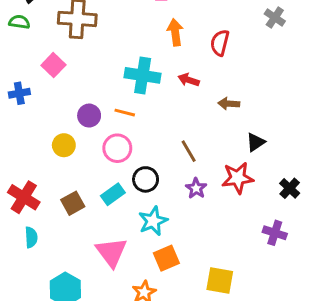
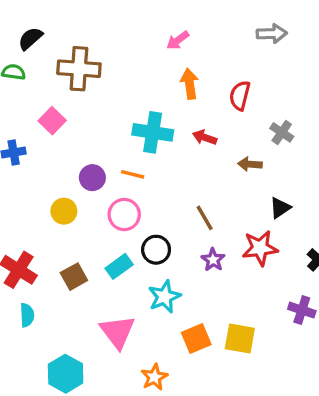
gray cross: (275, 17) -> (282, 132), moved
orange square: (166, 258) -> (196, 339), moved
yellow square: (220, 280) -> (240, 339), moved

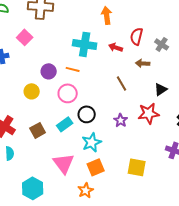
red semicircle: (240, 96) -> (137, 36), moved
brown line: (205, 218) -> (122, 83), moved
orange square: (196, 339) -> (96, 167), moved

